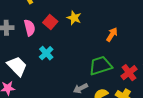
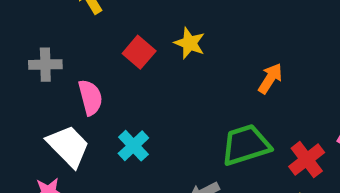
pink semicircle: (30, 28) -> (90, 97), moved
cyan cross: (46, 53) -> (133, 146), moved

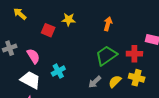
cyan cross: (133, 146) -> (58, 71), turned 32
red cross: (307, 160) -> (134, 54), turned -35

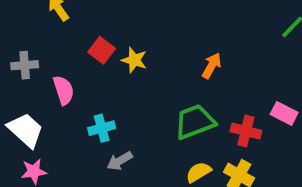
yellow star: (69, 20) -> (134, 60), moved
white trapezoid: (30, 80) -> (26, 130), moved
gray arrow: (95, 82) -> (120, 161), moved

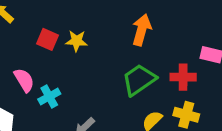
orange arrow: (212, 66) -> (142, 30), size x1.4
cyan cross: (102, 128) -> (49, 97), moved

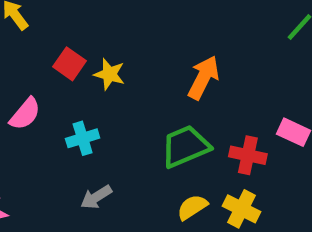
pink semicircle: (24, 80) -> (25, 114), turned 60
cyan cross: (49, 97) -> (83, 138), moved

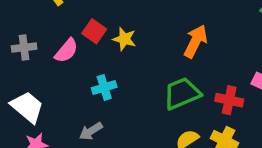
pink semicircle: (25, 114) -> (66, 51), moved
gray arrow: (96, 197) -> (91, 131), moved

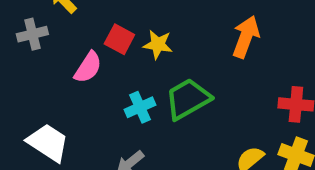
gray cross: (24, 48) -> (32, 34), moved
green trapezoid: (182, 93) -> (188, 99), moved

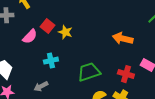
orange arrow: (246, 37) -> (123, 38), moved, turned -108
green trapezoid: (188, 99) -> (89, 72), moved

